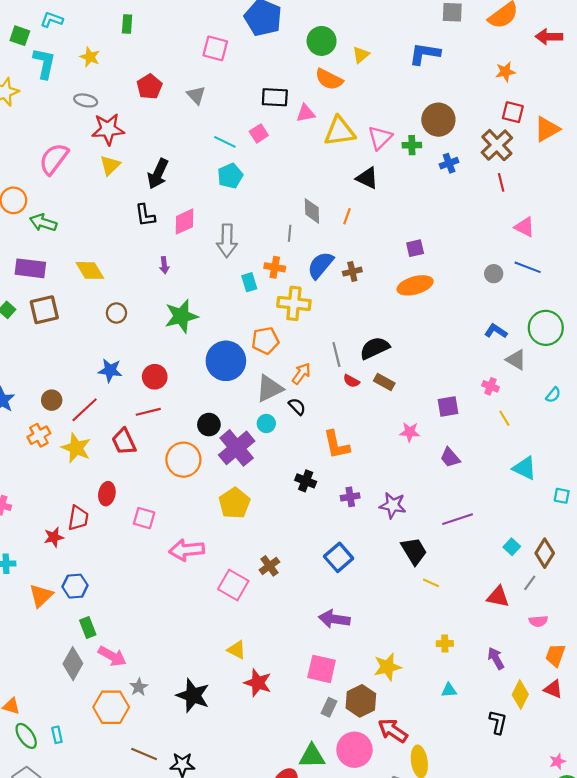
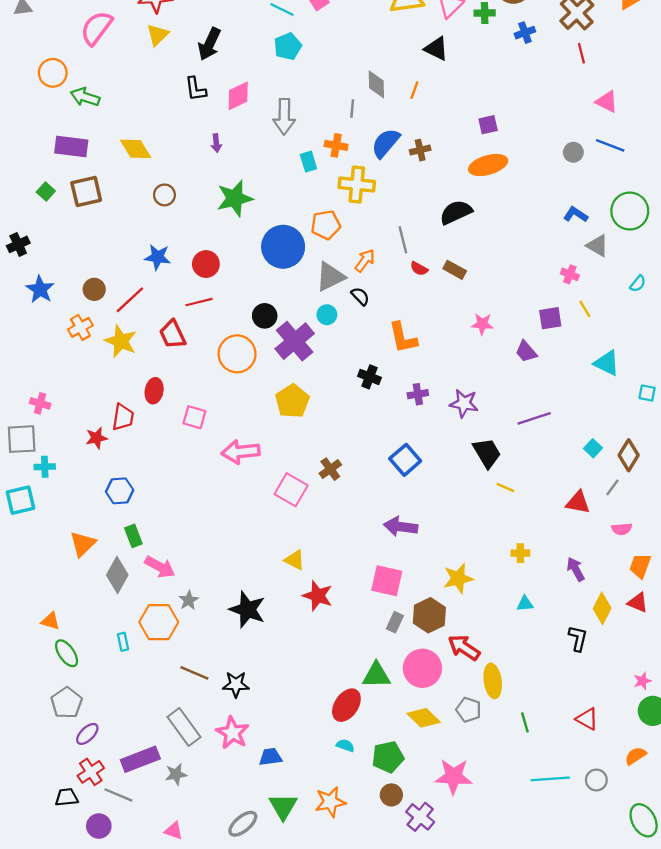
black semicircle: (375, 348) -> (456, 212), moved
purple square: (448, 407) -> (550, 318), moved
orange triangle: (41, 596) -> (83, 544), moved
cyan rectangle: (57, 735) -> (123, 642), moved

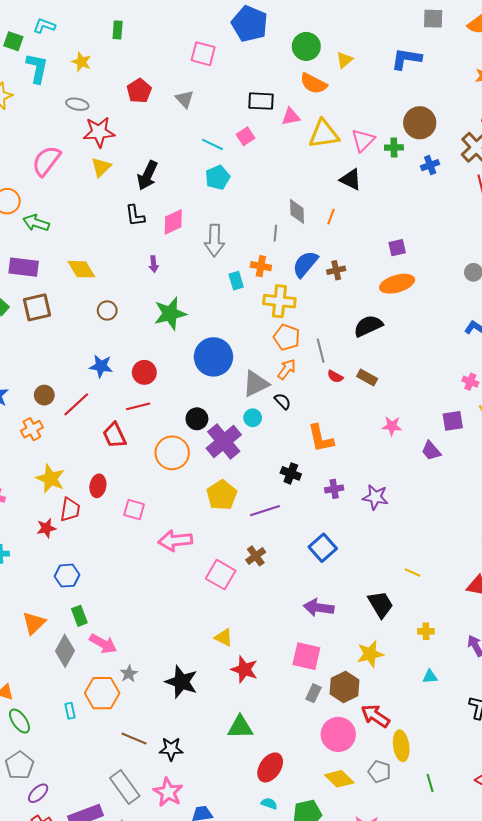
orange pentagon: (326, 225) -> (287, 337), moved, turned 30
yellow star: (121, 341) -> (50, 479), moved
purple line: (534, 418) -> (265, 511), moved
black trapezoid: (487, 453) -> (381, 604), moved
green triangle: (376, 675) -> (240, 727), moved

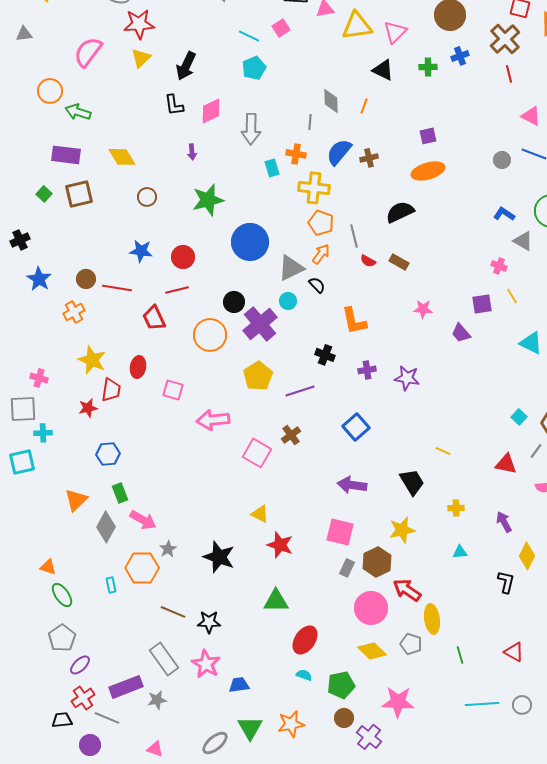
green cross: (394, 148) -> (428, 67), moved
red line: (76, 404) -> (117, 288), turned 52

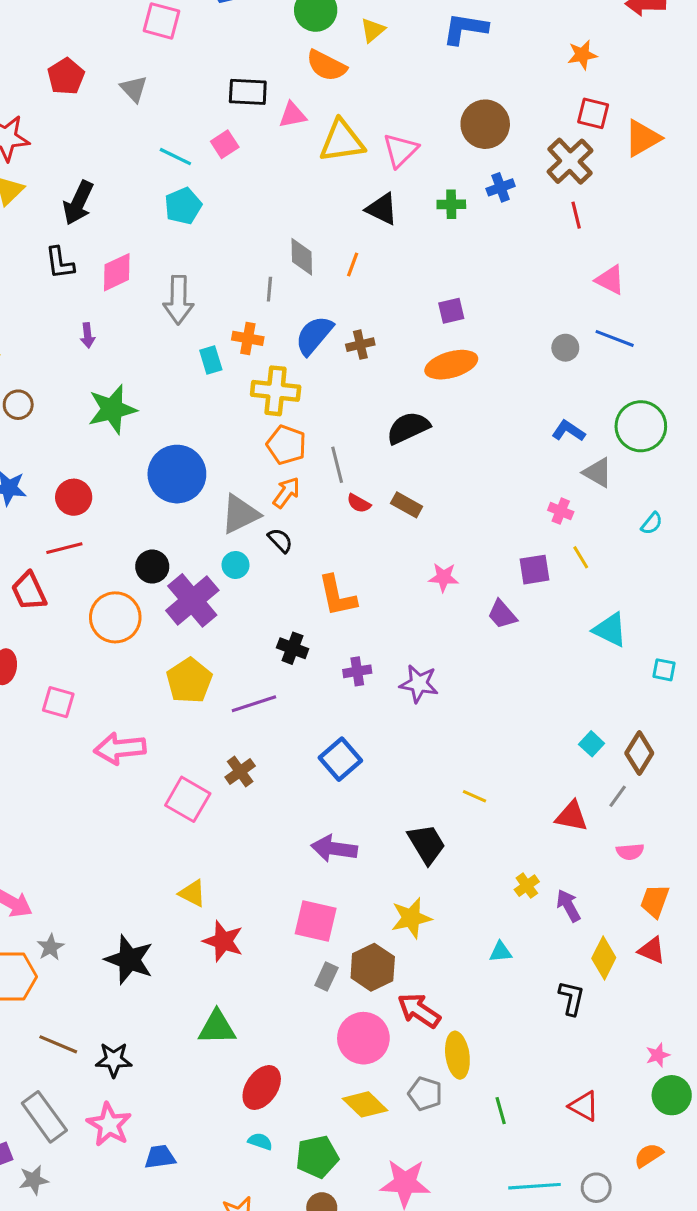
yellow cross: (456, 508) -> (527, 886), moved, turned -35

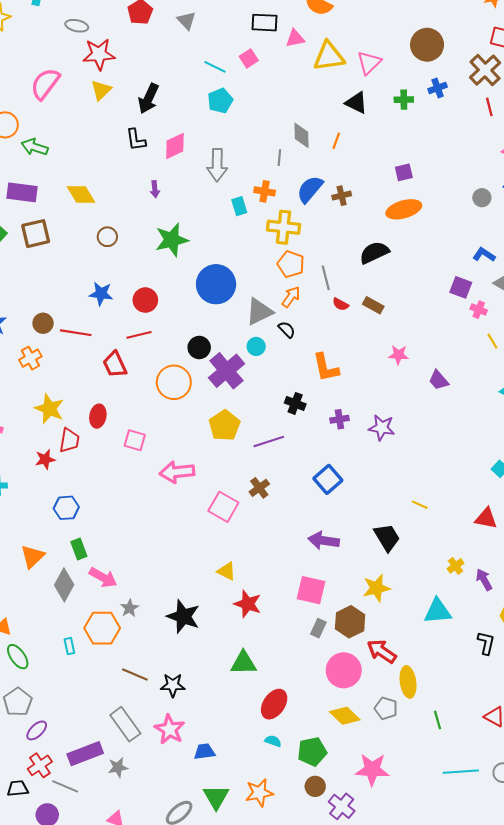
purple square: (535, 570) -> (461, 287), moved, turned 30
cyan triangle: (501, 952) -> (438, 611), size x1.8

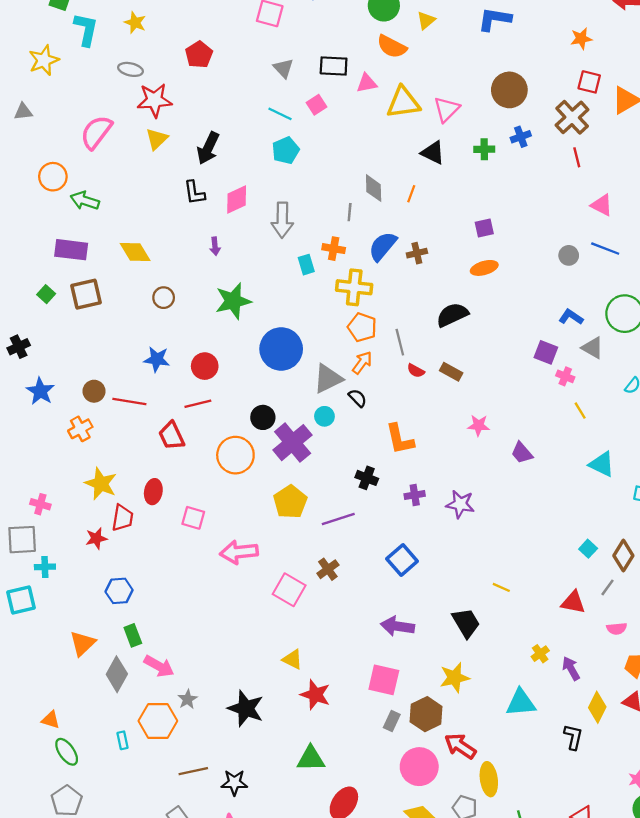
gray triangle: (186, 20) -> (283, 68), moved
orange ellipse: (404, 209) -> (484, 268), size x0.7
brown line: (135, 675) -> (193, 771), turned -35

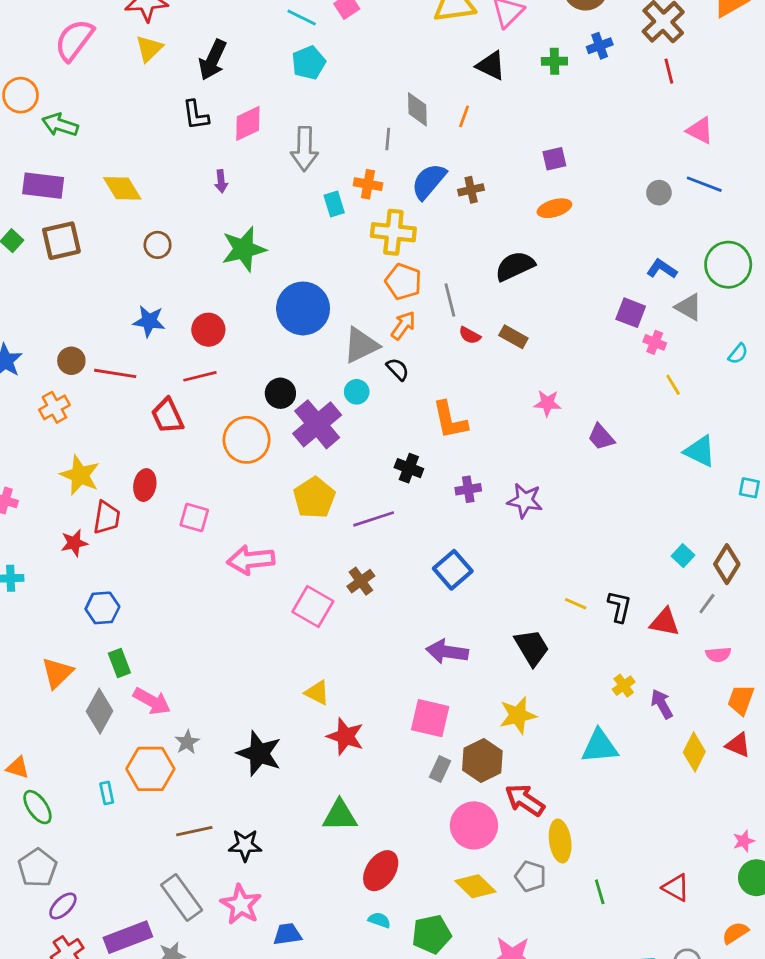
black L-shape: (573, 737) -> (619, 607), moved

